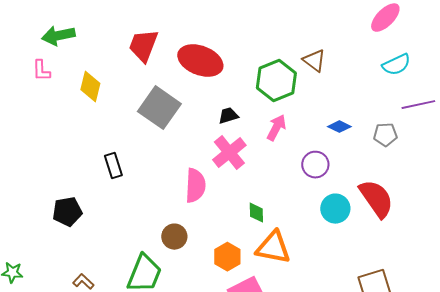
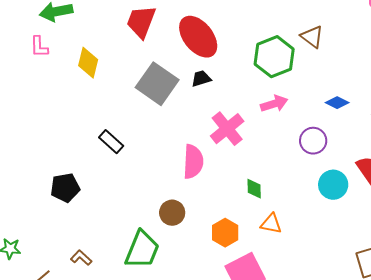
red ellipse: (200, 61) -> (198, 37), turned 30
black trapezoid: (228, 116) -> (201, 79), moved
pink arrow: (276, 128) -> (274, 104), turned 44
black rectangle: (113, 166) -> (111, 142), turned -30
orange triangle: (273, 248) -> (271, 224), size x0.6

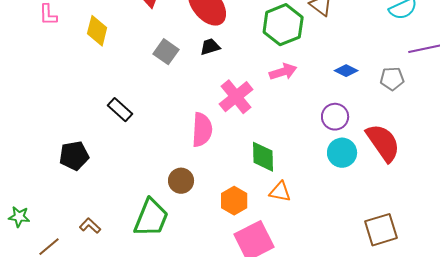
gray square: (157, 84) -> (166, 52), size x0.6
purple circle: (313, 141) -> (335, 117), moved
green diamond: (254, 189) -> (263, 157), size x1.5

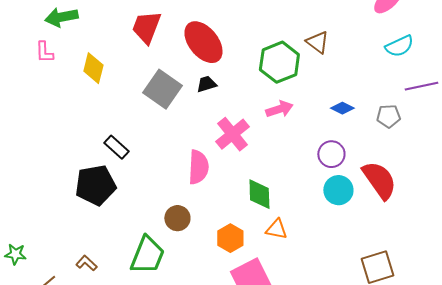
gray square: (166, 52) -> (162, 89), size x1.5
black pentagon: (74, 156) -> (95, 185), moved, size x1.4

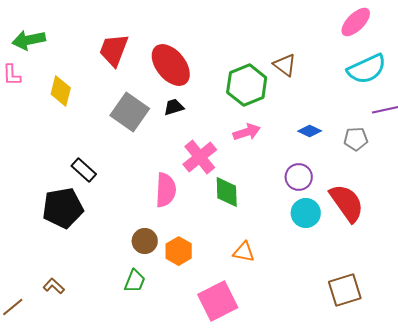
cyan semicircle: (399, 46) -> (367, 69), size x1.4
green diamond: (259, 194) -> (227, 192), moved
orange hexagon: (230, 238) -> (179, 251), moved
green trapezoid: (147, 255) -> (135, 281), moved, size x0.6

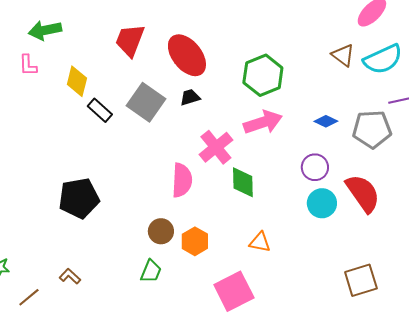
brown triangle: (285, 65) -> (343, 55), moved
pink arrow: (247, 132) -> (263, 122), size x1.4
gray pentagon: (356, 139) -> (372, 129), size x1.6
black rectangle: (84, 170) -> (100, 110), moved

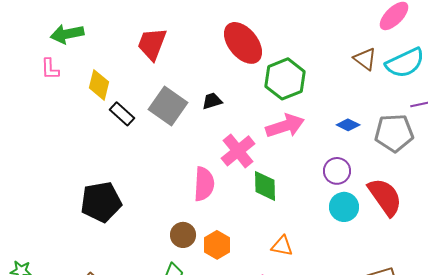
red ellipse: (187, 55) -> (243, 43), moved

